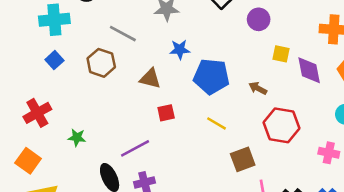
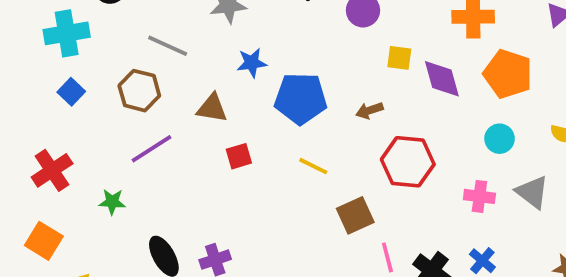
brown arrow: (258, 88) -> (369, 110), turned -42
purple line: (135, 148) -> (151, 149), moved

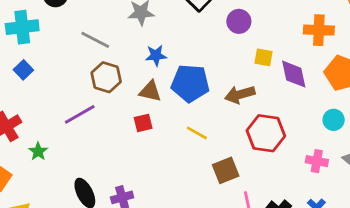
brown hexagon: (139, 91) -> (106, 77), moved
brown triangle: (212, 108) -> (150, 91), moved
brown arrow: (369, 110) -> (240, 95), size x1.5
green star: (112, 202) -> (38, 151), moved, turned 30

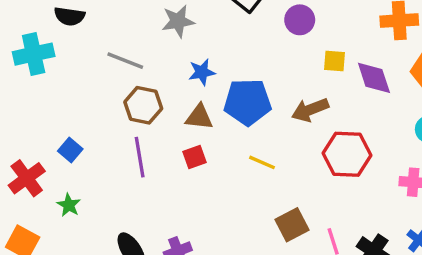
blue square: (23, 70) -> (70, 150), moved
purple line: (80, 114) -> (140, 157), moved, turned -64
brown square: (226, 170) -> (292, 225), moved

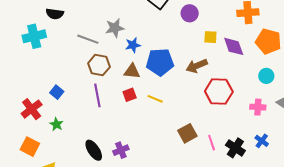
gray star: (178, 21) -> (115, 28), moved
yellow line: (262, 162) -> (155, 99), moved

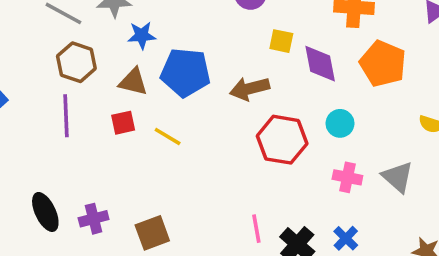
cyan circle: (266, 76) -> (340, 123), moved
brown square: (187, 133) -> (152, 233), moved

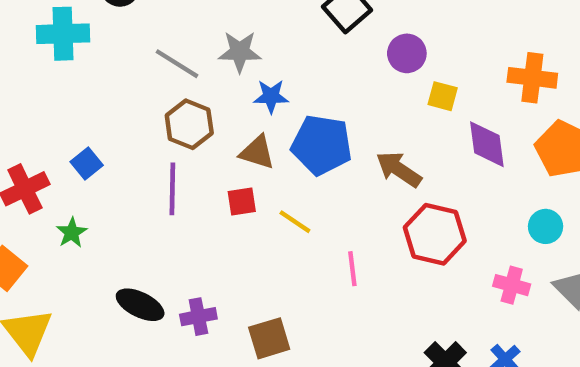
yellow square: (281, 41) -> (443, 96), moved
brown arrow: (250, 89) -> (399, 169), turned 45
cyan circle: (340, 123) -> (546, 226), moved
black ellipse: (45, 212) -> (140, 305), turned -42
pink line: (256, 229) -> (352, 269), moved

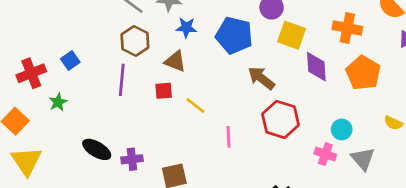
yellow square: (443, 96) -> (292, 35), size x1.5
blue pentagon: (322, 145) -> (234, 35), moved
cyan circle: (546, 226) -> (342, 129), moved

